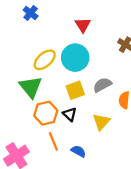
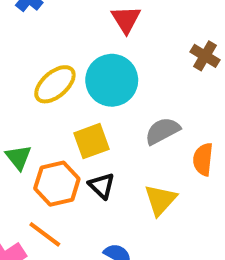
green triangle: (31, 87) -> (18, 157), moved, size x0.6
yellow square: (75, 90) -> (91, 141), moved
orange line: (53, 141) -> (45, 234), moved, turned -30

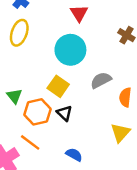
yellow ellipse: (55, 84) -> (19, 33), moved, turned -30
yellow square: (91, 141) -> (58, 86), turned -35
yellow triangle: (160, 200) -> (120, 133), moved

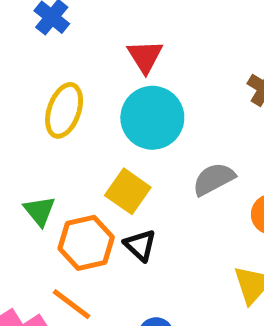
red triangle: (79, 13) -> (145, 56), moved
yellow ellipse: (19, 33) -> (64, 110), moved

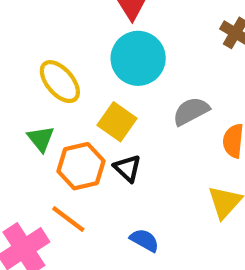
yellow ellipse: (64, 110) -> (60, 82), moved, turned -60

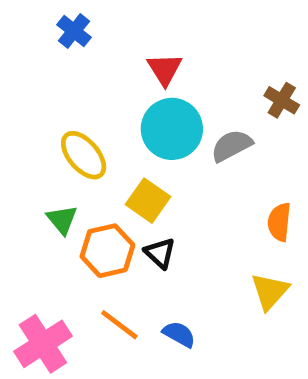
gray semicircle: (191, 111) -> (232, 146), moved
orange line: (68, 219) -> (119, 325), moved

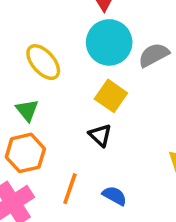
yellow square: (148, 201) -> (111, 96), moved
orange hexagon: (107, 251) -> (25, 153), moved
orange line: (119, 325) -> (70, 189), turned 72

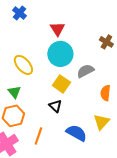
gray semicircle: (154, 55) -> (85, 71), moved
blue semicircle: (114, 196) -> (76, 133), moved, size x1.5

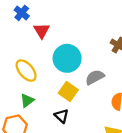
red triangle: (57, 29) -> (42, 31), moved
green triangle: (14, 92) -> (27, 100), moved, turned 32

